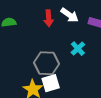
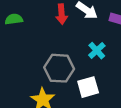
white square: (51, 83) -> (88, 87), moved

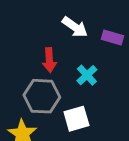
red arrow: (62, 14) -> (49, 60), moved

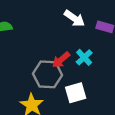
red arrow: (49, 60) -> (61, 60), moved, turned 54

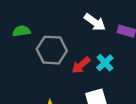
gray hexagon: (48, 74) -> (52, 50), moved

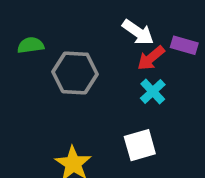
red arrow: (81, 65) -> (151, 58), moved

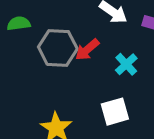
red arrow: (151, 58) -> (87, 50), moved

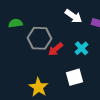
red arrow: (87, 50) -> (56, 49), moved

